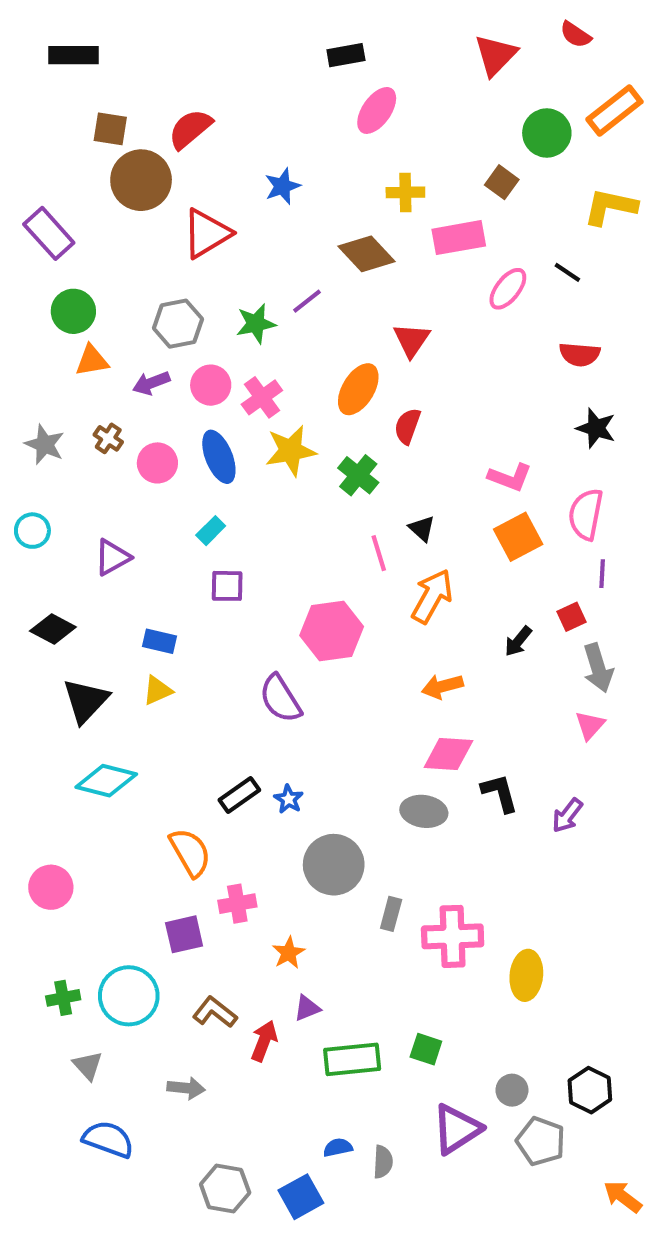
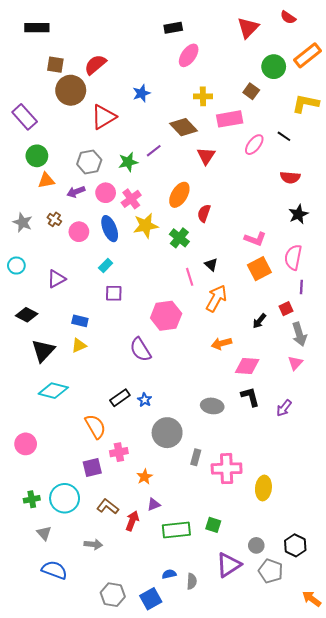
red triangle: (412, 340) -> (206, 156), moved
black star: (596, 428) -> (298, 214), turned 30
pink diamond: (448, 754) -> (247, 366), moved

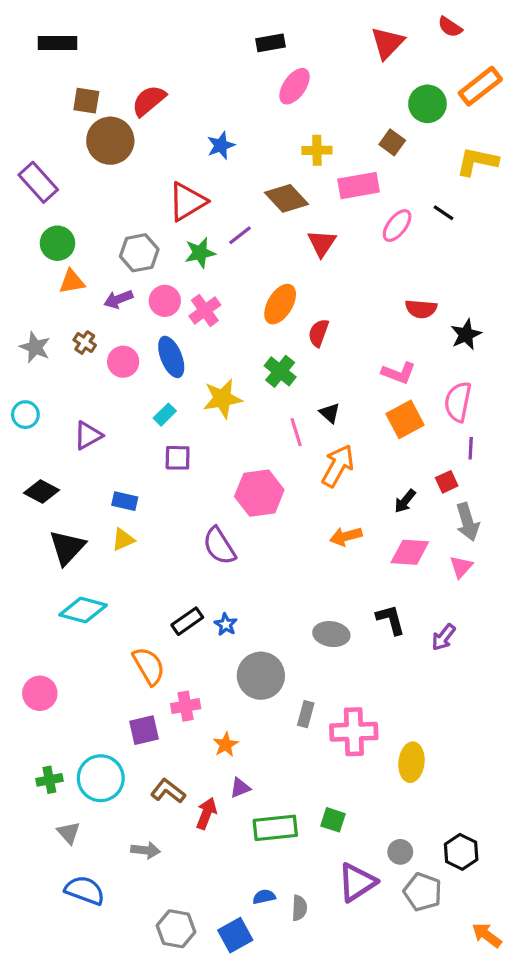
red triangle: (104, 117) -> (187, 202), moved
red semicircle: (290, 177) -> (421, 309), moved
yellow star: (146, 226) -> (222, 399), moved
pink diamond: (247, 366) -> (410, 552), moved

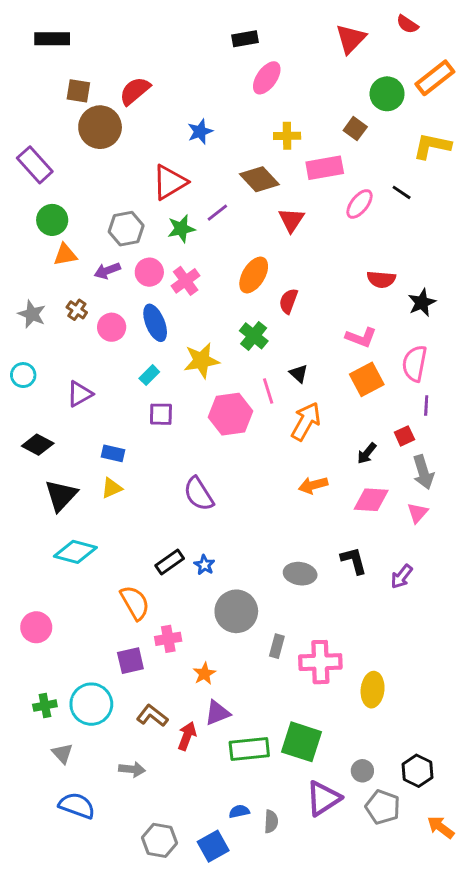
pink hexagon: (259, 493) -> (230, 414), moved
purple triangle: (240, 788) -> (217, 713), size x1.4
green square: (333, 820) -> (302, 742), size x1.8
orange arrow: (487, 935) -> (441, 827), moved

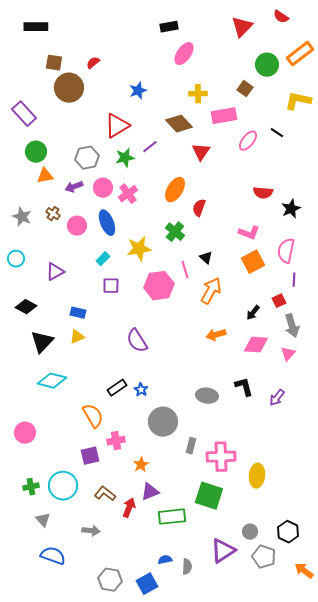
red semicircle: (135, 91) -> (93, 63), size x0.6
green square: (302, 742) -> (209, 496), moved

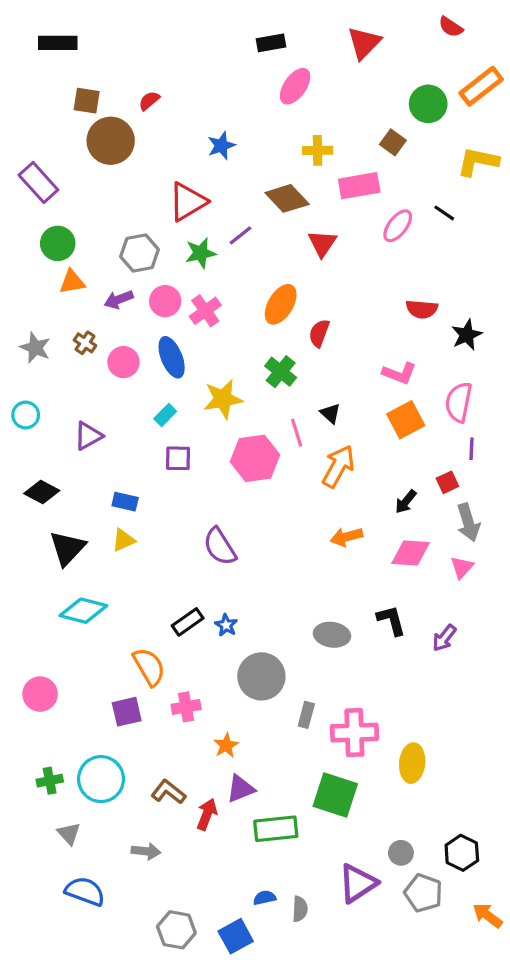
red triangle: (242, 27) -> (364, 43), moved
purple square: (90, 456) -> (127, 712), moved

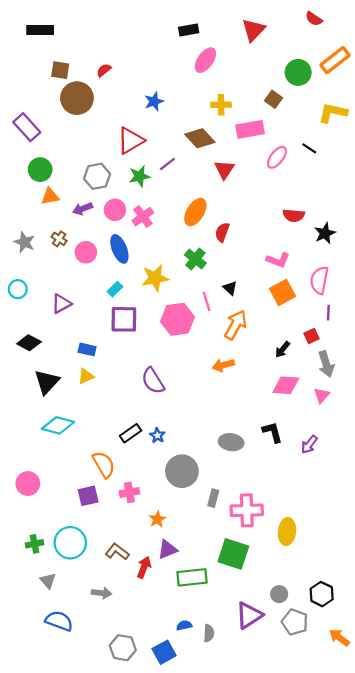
purple square: (178, 458) -> (124, 319), size x1.5
orange arrow: (346, 537) -> (223, 365), moved

